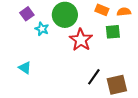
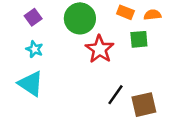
cyan star: (42, 29) -> (34, 49), moved
cyan triangle: (25, 68) -> (31, 84), size x1.6

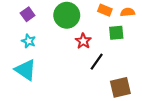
red star: (100, 49) -> (83, 41), size x0.7
black line: (116, 95) -> (97, 62), moved

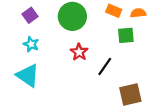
red star: (83, 41) -> (79, 52), moved

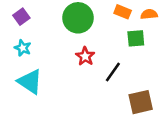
purple square: (30, 15) -> (21, 17), moved
cyan star: (31, 44) -> (23, 48), moved

